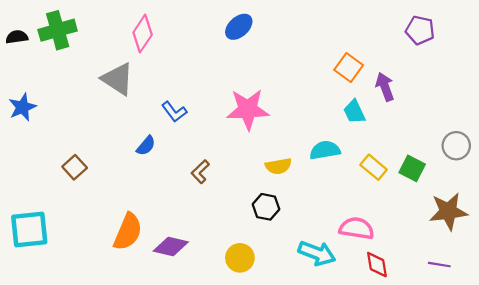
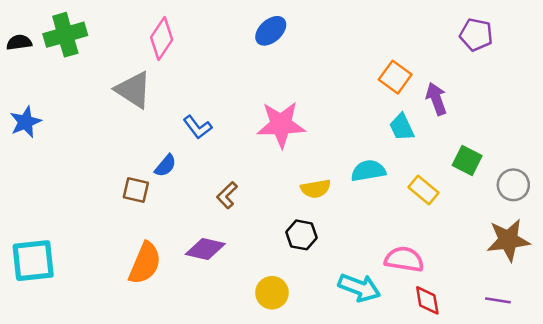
gray circle: (456, 146) -> (513, 185), moved
brown square: (75, 167) -> (136, 190), moved, turned -35
green square: (412, 168) -> (467, 160), moved
purple diamond: (171, 246) -> (205, 249), moved

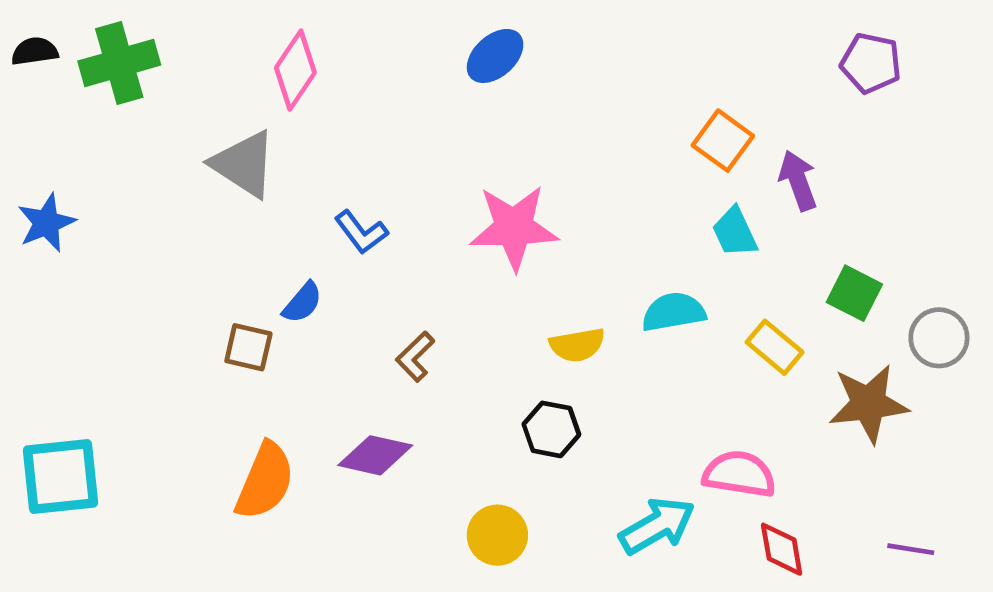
black semicircle: (19, 42) -> (35, 51), moved
brown star: (508, 240) -> (868, 404), moved
cyan arrow: (359, 288) -> (657, 526), turned -51

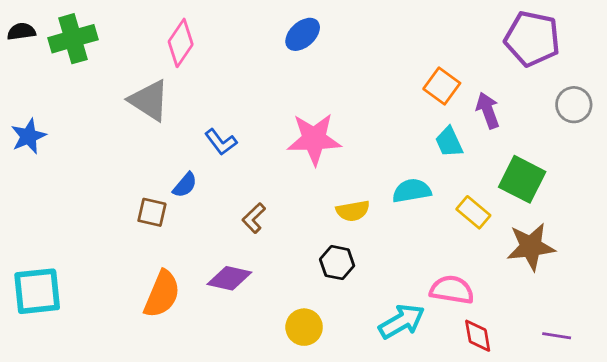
purple pentagon: (871, 63) -> (532, 39), size x1.5
green square: (854, 293) -> (522, 179), size x1.4
gray circle: (939, 338) -> (574, 105), moved

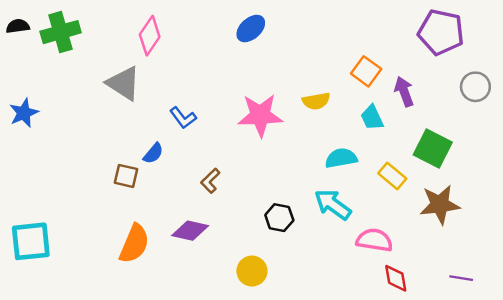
yellow semicircle: (353, 211) -> (316, 101), moved
cyan arrow: (402, 321) -> (333, 204), moved, turned -114

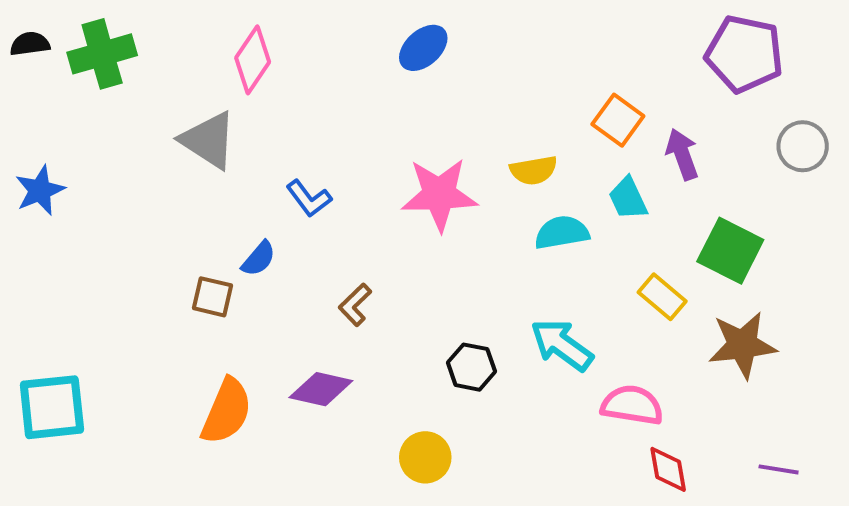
cyan semicircle: (341, 158) -> (562, 233), moved

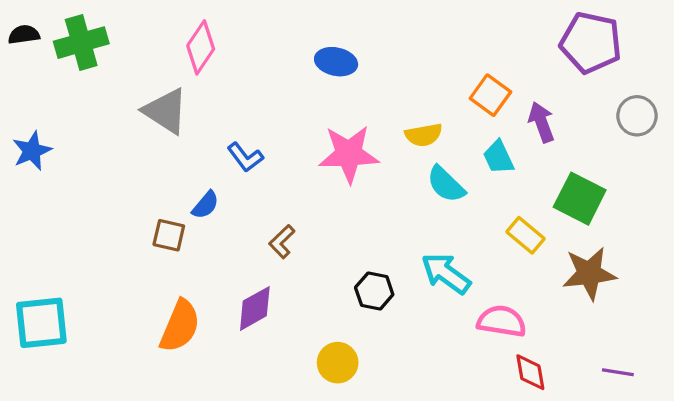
blue ellipse: (423, 48) -> (336, 62), moved, turned 54
cyan semicircle: (562, 233) -> (446, 184), turned -126
purple diamond: (321, 389) -> (255, 308), turned -42

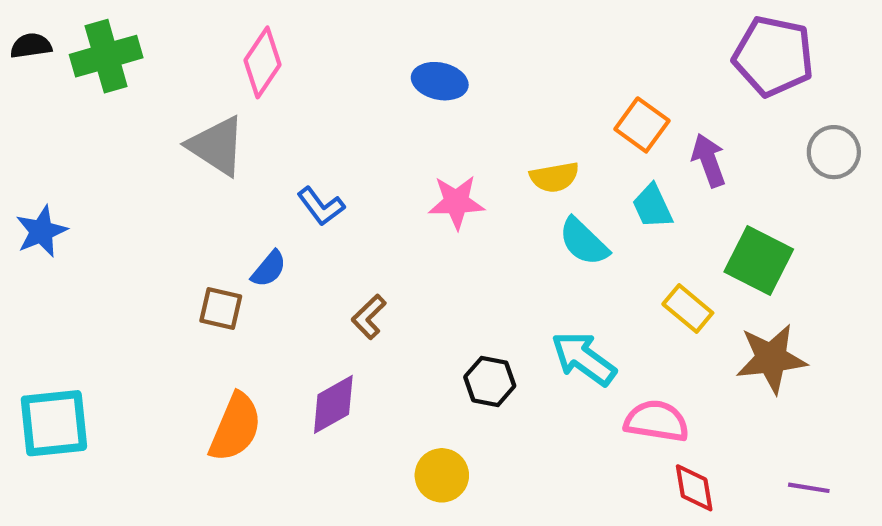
blue star: (32, 151) -> (41, 231), moved
pink star: (349, 154) -> (456, 202), size x0.7

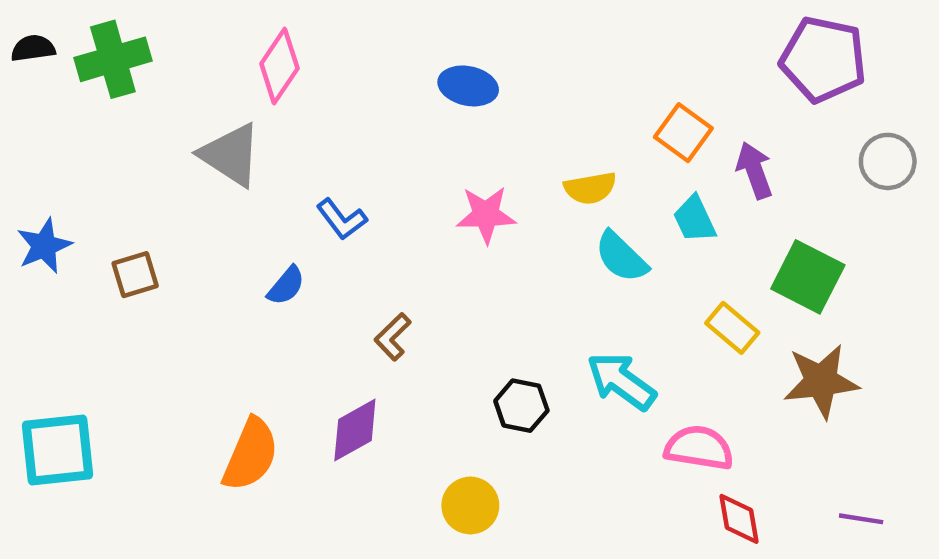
brown square: (221, 308) -> (135, 275), moved, turned -30

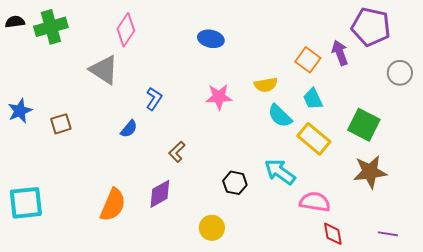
purple arrow: (754, 170) -> (340, 53), moved
blue L-shape: (342, 219) -> (154, 99), turned -110
yellow rectangle: (732, 328) -> (314, 139), moved, size x1.4

